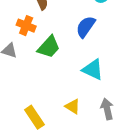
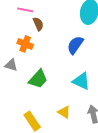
green trapezoid: (49, 47) -> (38, 79), moved

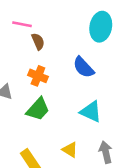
orange cross: (25, 44) -> (38, 76), moved
blue semicircle: (75, 45) -> (84, 67), turned -78

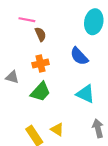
orange cross: (38, 76) -> (40, 64), turned -35
yellow triangle: (70, 150) -> (57, 129), moved

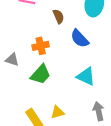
brown semicircle: (40, 34) -> (59, 16), moved
yellow triangle: (57, 129) -> (57, 112), turned -48

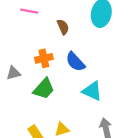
blue semicircle: (80, 39) -> (75, 62), moved
gray triangle: (12, 60) -> (13, 73), turned -32

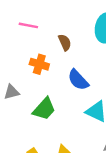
orange cross: (44, 58) -> (39, 64), moved, turned 30

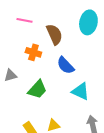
brown semicircle: (65, 42) -> (54, 34), size x1.5

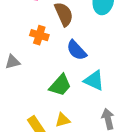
green trapezoid: (37, 89) -> (60, 85), moved

